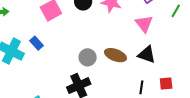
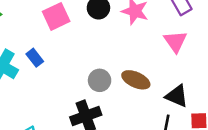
black triangle: (147, 55) -> (177, 96), moved

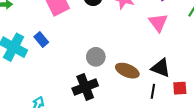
brown ellipse: (136, 80) -> (127, 71), moved

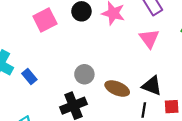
blue rectangle: (41, 39) -> (29, 77), moved

